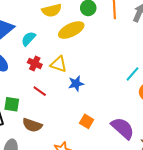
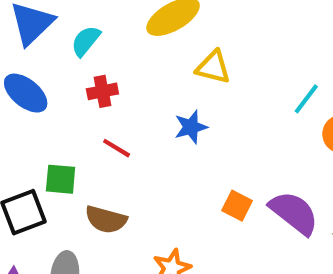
red cross: (35, 63) -> (102, 91), turned -32
yellow triangle: (59, 64) -> (213, 67), moved
orange square: (87, 121) -> (237, 206), moved

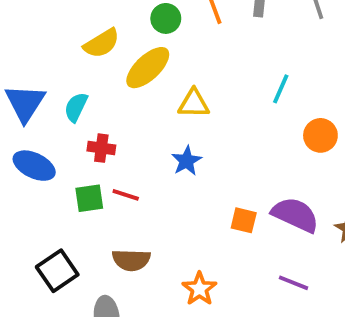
red cross: (102, 91) -> (101, 148), turned 32
cyan line: (306, 99) -> (281, 89), moved
green square: (61, 179) -> (89, 198), moved

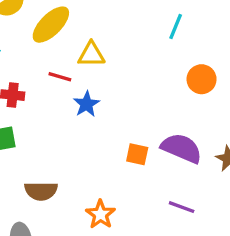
cyan line: (281, 89) -> (176, 27), moved
red line: (126, 195) -> (60, 77), moved

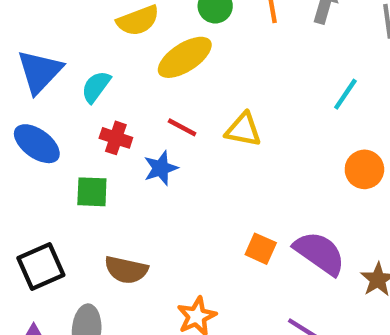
yellow triangle: (91, 55) -> (243, 130), moved
blue star: (86, 104) -> (161, 168), moved

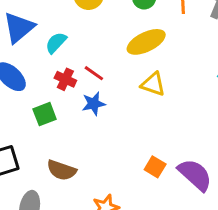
yellow ellipse: (185, 57) -> (146, 42), moved
red line: (182, 127) -> (94, 73), moved
green square: (92, 192) -> (45, 114), turned -30

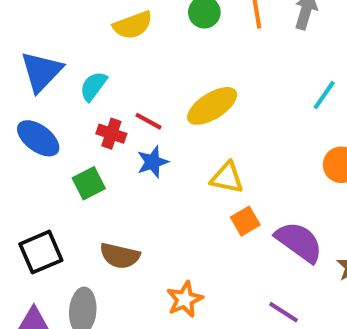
yellow ellipse: (146, 42) -> (212, 106), moved
yellow triangle: (153, 84) -> (227, 178), moved
orange square: (155, 167) -> (245, 221), moved, turned 35

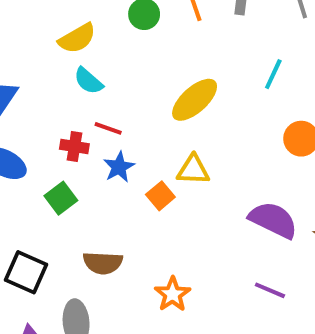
cyan semicircle: (93, 86) -> (88, 81), moved, turned -76
yellow ellipse: (212, 106) -> (195, 100), moved
orange square: (245, 221) -> (160, 196), moved
black square: (41, 252) -> (26, 272), turned -33

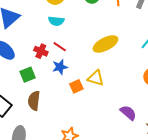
cyan semicircle: (88, 81) -> (56, 21), turned -49
purple semicircle: (273, 220) -> (128, 113), size x0.7
brown semicircle: (103, 263) -> (34, 101), moved, turned 78

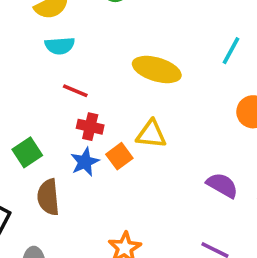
yellow ellipse: (105, 44) -> (157, 70), turned 55
red cross: (41, 51) -> (90, 127), moved
blue star: (60, 67) -> (85, 162), moved

